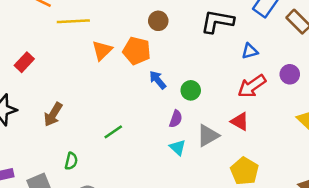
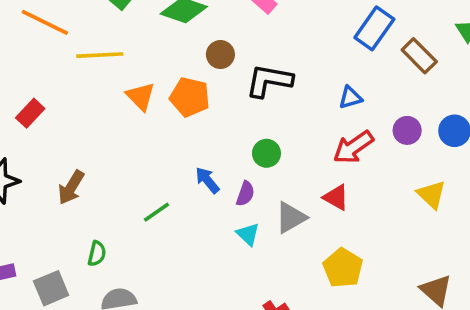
black L-shape: (217, 21) -> (269, 81), moved
orange triangle: (102, 50) -> (141, 96), turned -30
blue arrow: (158, 80) -> (207, 180), moved

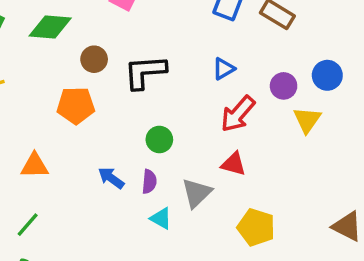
orange triangle: (141, 96) -> (35, 166), moved, turned -32
yellow triangle: (431, 195) -> (307, 120), moved, turned 36
green line: (157, 212) -> (28, 225), moved

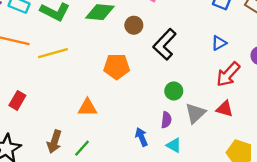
brown circle: (94, 59) -> (134, 25), moved
black L-shape: (145, 72) -> (165, 44), turned -44
blue arrow: (111, 178) -> (141, 137), moved, turned 30
gray triangle: (197, 193) -> (195, 113), moved

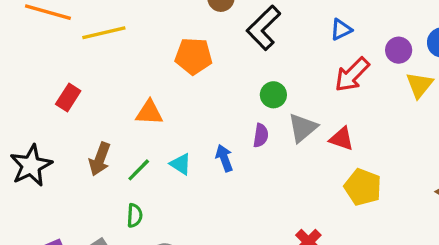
red rectangle: (17, 100) -> (68, 97), moved
red triangle: (225, 109) -> (342, 139), moved
cyan triangle: (174, 145) -> (181, 164), moved

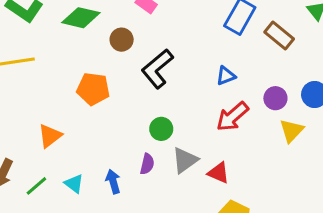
orange triangle: (149, 113) -> (50, 136), turned -45

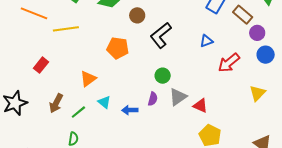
purple circle: (275, 98) -> (257, 33), moved
red arrow: (232, 117) -> (229, 63), moved
yellow triangle: (292, 131) -> (257, 93), moved
blue arrow: (113, 181) -> (130, 110), turned -77
cyan triangle: (74, 184) -> (104, 102), moved

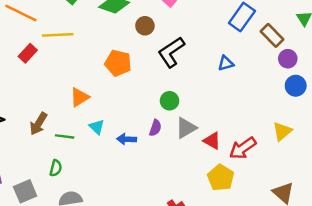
red arrow: (229, 63) -> (243, 148), moved
red rectangle: (41, 65) -> (28, 53), moved
green line: (78, 112) -> (65, 136), turned 42

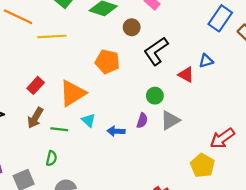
red rectangle: (28, 53) -> (36, 85), moved
orange triangle: (79, 97) -> (72, 93), size x1.5
red triangle: (212, 141) -> (186, 75), moved

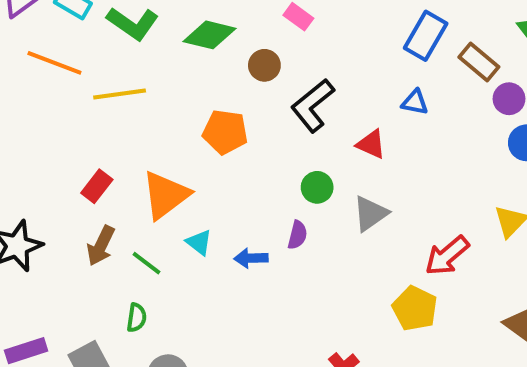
blue triangle: (206, 61) -> (415, 102), moved, turned 32
gray triangle: (170, 120) -> (370, 214), moved
green line: (59, 129) -> (147, 263), turned 35

